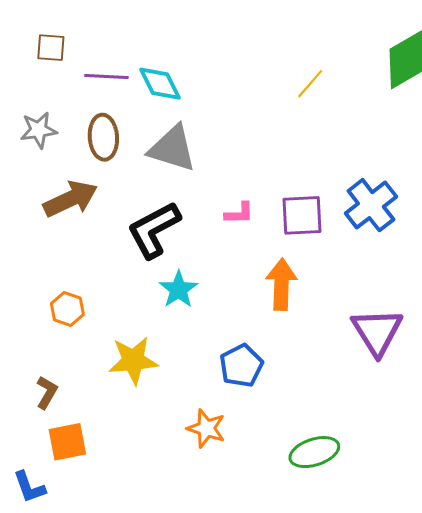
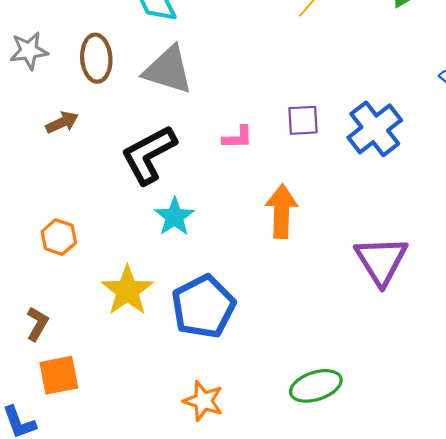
brown arrow: (70, 199) -> (62, 122), size x0.6
purple square: (302, 215) -> (303, 120), moved, size x0.7
yellow star: (133, 360) -> (127, 291), turned -30
blue pentagon: (241, 366) -> (203, 307), moved, size x1.4
orange star: (206, 428) -> (203, 401), moved

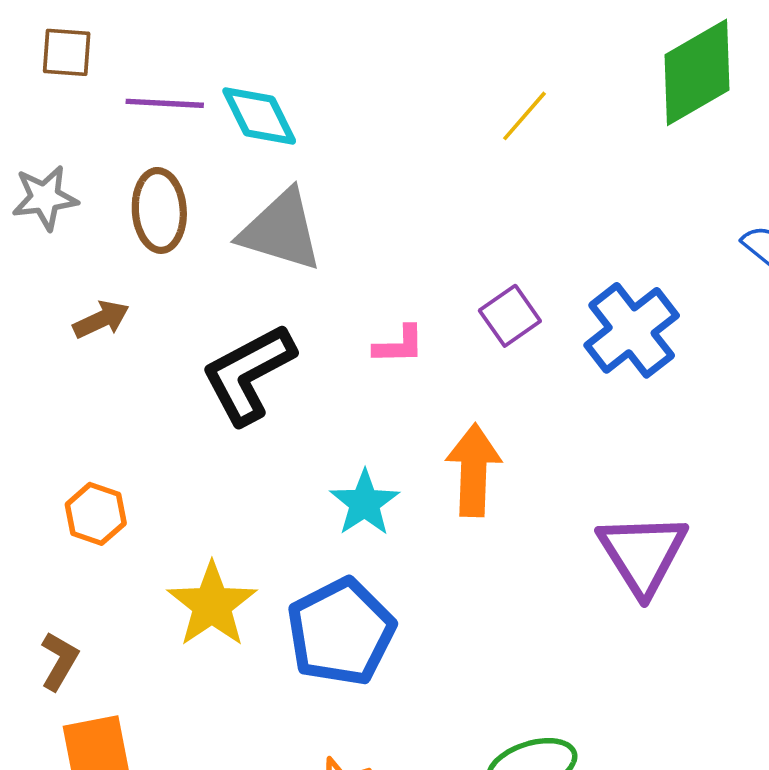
purple square: (303, 120) -> (510, 316), turned -32
cyan star: (174, 217) -> (365, 503), moved

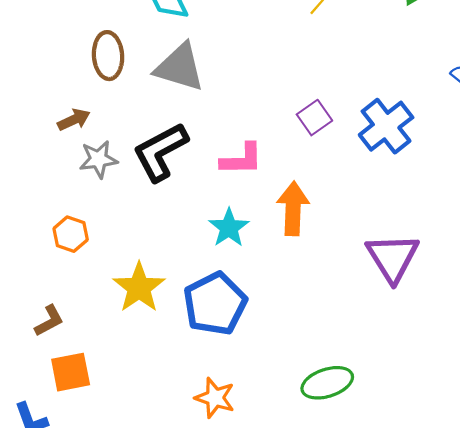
gray star: (45, 198) -> (98, 159), moved
pink L-shape: (399, 345) -> (242, 159), moved, size x1.4
brown L-shape: (59, 661) -> (49, 321), turned 32

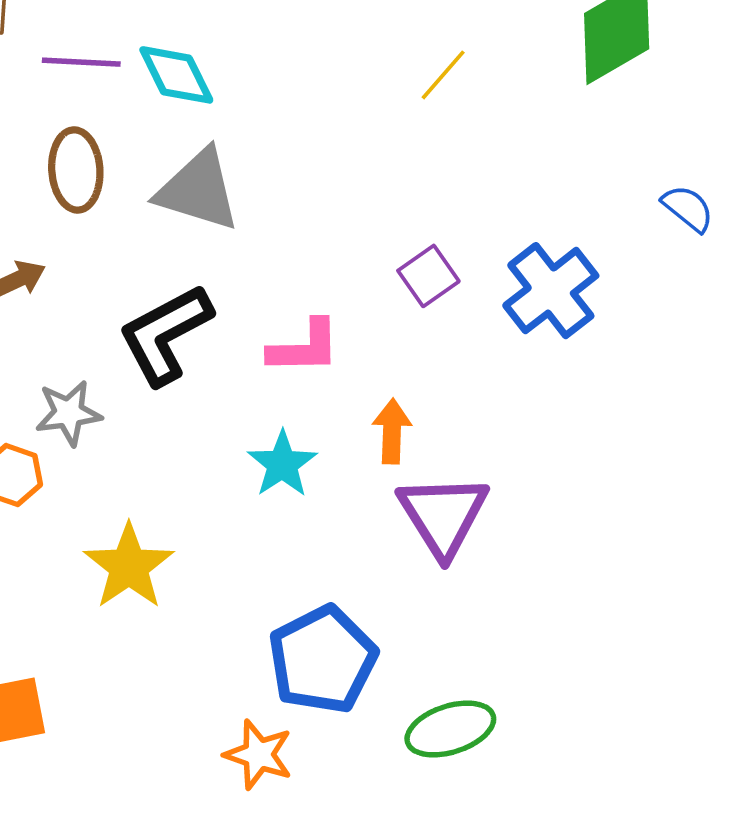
gray star: (98, 159) -> (69, 413), moved
orange arrow: (293, 208) -> (392, 431), size x0.7
purple triangle: (392, 258) -> (443, 515), moved
blue pentagon: (215, 304) -> (322, 660), moved

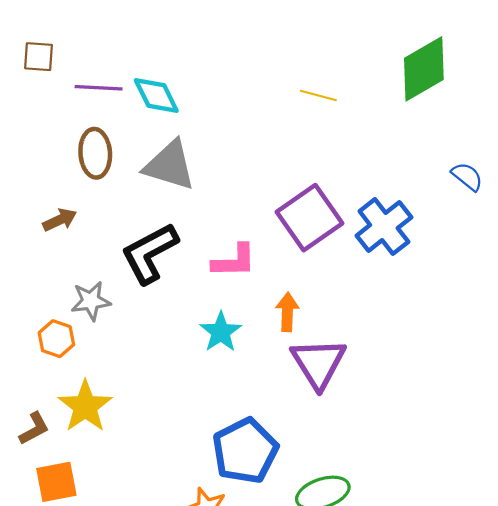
yellow line: (443, 75) -> (318, 95), turned 64
purple square: (428, 276) -> (310, 218), size x1.8
yellow star: (129, 566) -> (85, 406), moved

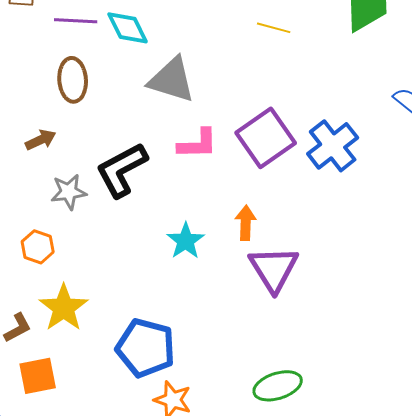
gray triangle: (170, 165) -> (172, 80), moved
pink L-shape: (234, 261) -> (198, 144), moved
gray star: (91, 301) -> (69, 192), moved
blue pentagon: (245, 451) -> (146, 348), moved, turned -30

